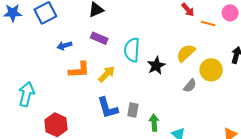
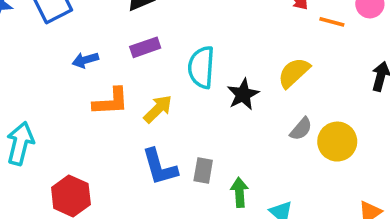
purple rectangle: (99, 38) -> (145, 47), turned -42
yellow circle: (211, 70) -> (337, 142), moved

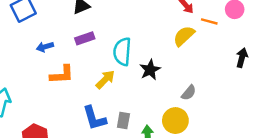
yellow semicircle: (294, 73) -> (184, 36), moved
yellow arrow: (158, 109) -> (105, 79), moved
yellow circle: (337, 142) -> (175, 121), moved

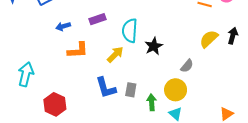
yellow semicircle: (184, 36) -> (209, 39), moved

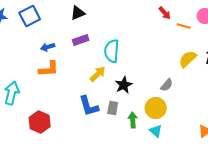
black star: (154, 46) -> (124, 85), moved
orange L-shape: (78, 50) -> (49, 69), moved

